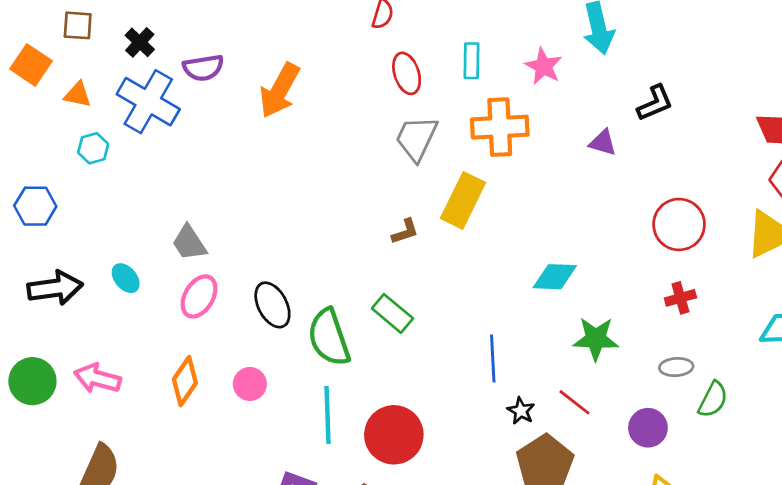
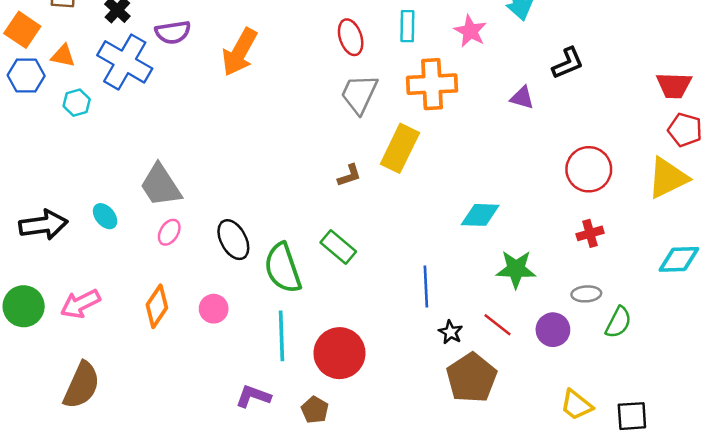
blue hexagon: (35, 206) -> (26, 75), moved
gray trapezoid: (189, 243) -> (161, 185), size x1.4
pink ellipse: (199, 296) -> (169, 232), size x0.7
pink arrow: (97, 378) -> (80, 304), turned -42
purple circle: (648, 428) -> (553, 330), moved

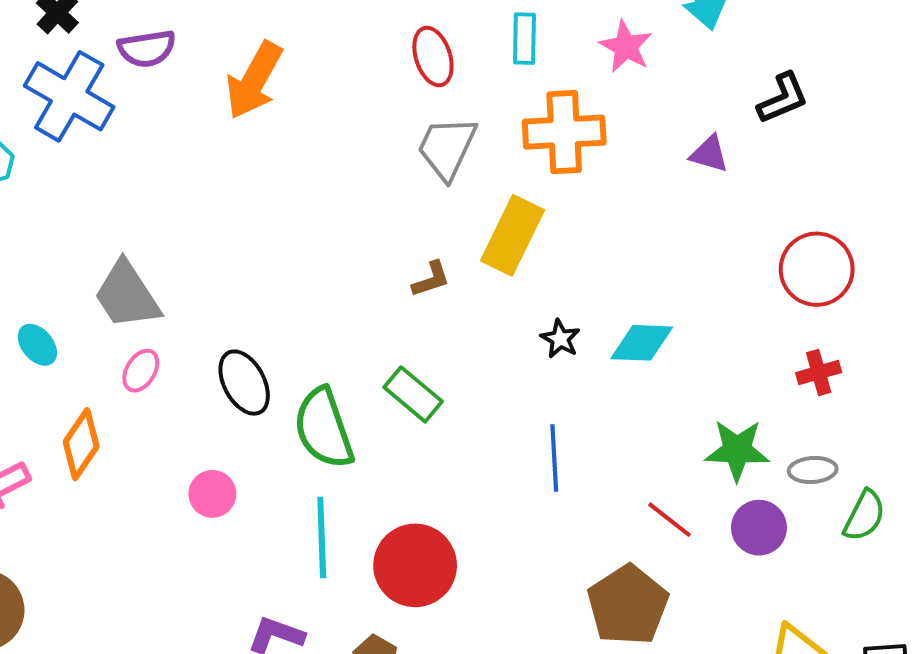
green star: (516, 269) -> (737, 450), moved
orange diamond: (157, 306) -> (81, 444), moved
black star: (451, 332) -> (560, 339), moved

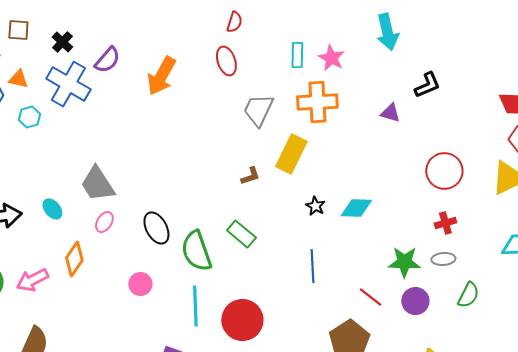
pink star: (626, 47) -> (331, 58), moved
purple semicircle: (147, 49) -> (107, 60), turned -40
red ellipse: (433, 57) -> (226, 61), moved
gray ellipse: (813, 470) -> (443, 259), moved

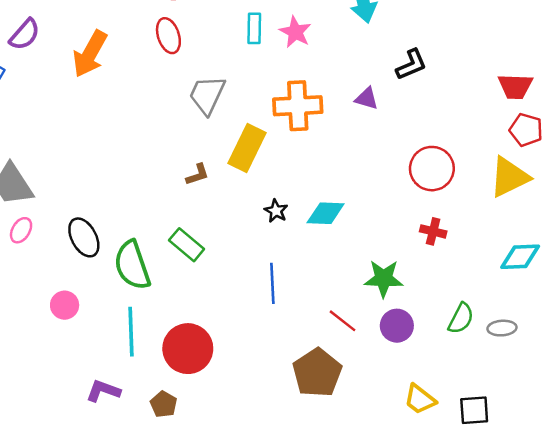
orange cross: (317, 102) -> (298, 106), moved
red cross: (445, 223) -> (433, 231), turned 30
gray ellipse: (443, 259) -> (502, 328), moved

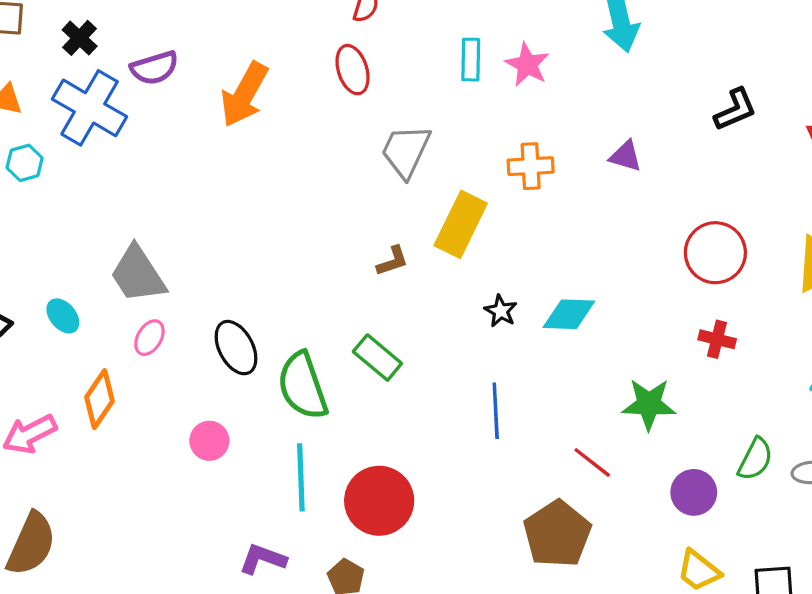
purple semicircle: (25, 34) -> (154, 68), turned 32
black L-shape: (411, 65) -> (735, 110), moved
orange cross: (298, 106) -> (531, 166), size x0.7
purple circle: (397, 326) -> (694, 492), moved

